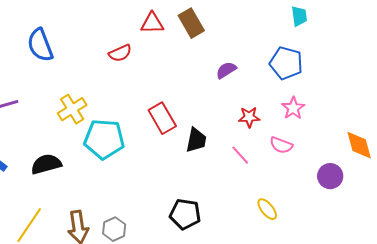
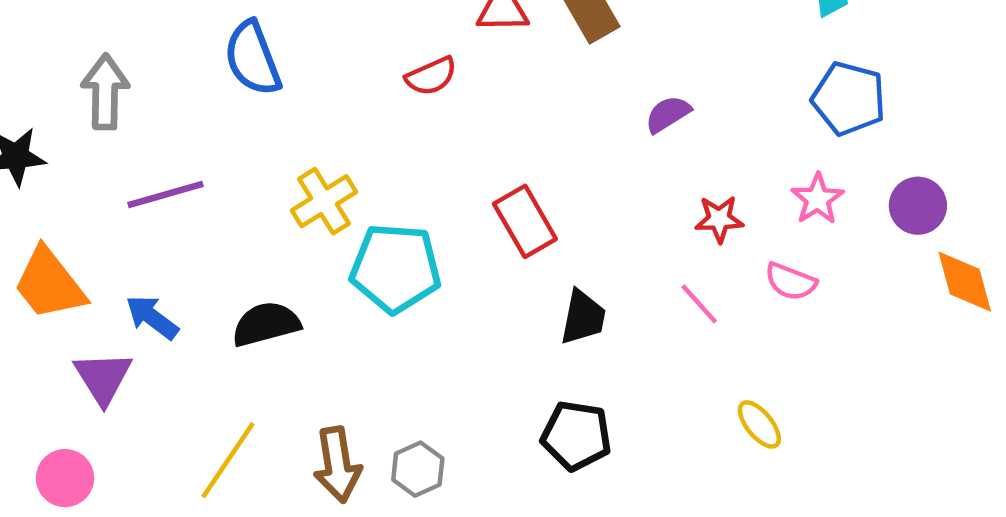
blue pentagon: (286, 63) -> (849, 99), moved
black trapezoid: (196, 140) -> (583, 317), moved
purple circle: (330, 176) -> (918, 206), moved

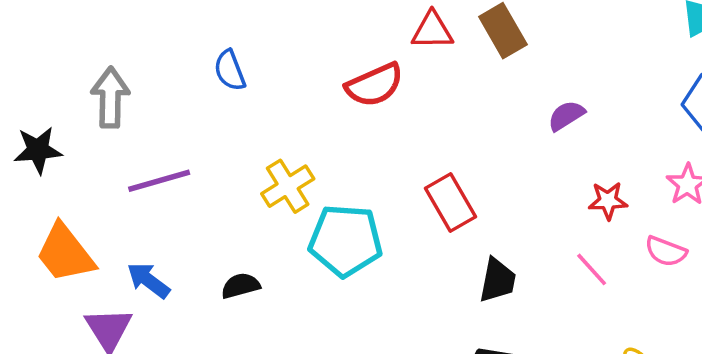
blue semicircle: (253, 58) -> (230, 70), size x0.7
red semicircle: (431, 76) -> (374, 85), size x1.4
black semicircle: (266, 324) -> (241, 286), size x0.7

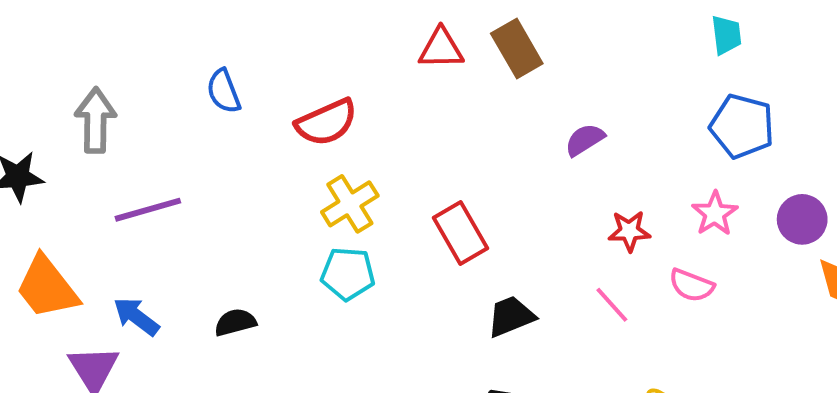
red semicircle: (374, 85) -> (326, 122), moved
yellow cross: (288, 186) -> (350, 204), moved
cyan pentagon: (346, 240) -> (348, 274), size x0.7
black trapezoid: (498, 280) -> (511, 316), turned -123

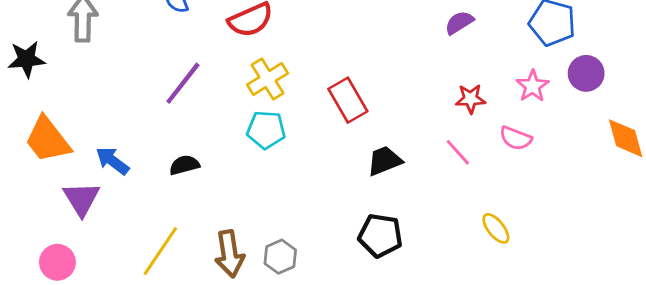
purple semicircle: (585, 140) -> (459, 23), moved
purple line: (148, 210) -> (183, 83), moved, turned -36
purple circle: (802, 219) -> (586, 73), moved

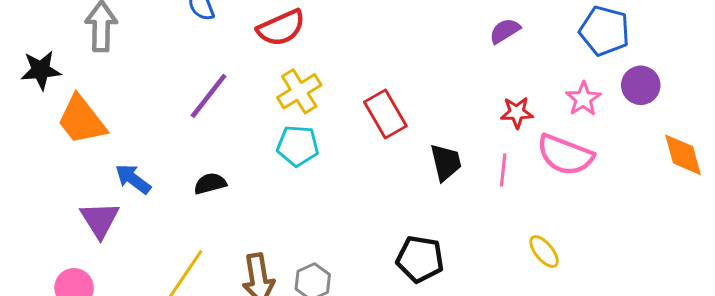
pink semicircle: (516, 138) -> (565, 155), size x1.6
orange trapezoid: (48, 140) -> (82, 120), moved
pink line: (458, 152) -> (503, 170), turned 48
black trapezoid: (385, 161) -> (446, 162), moved, turned 99

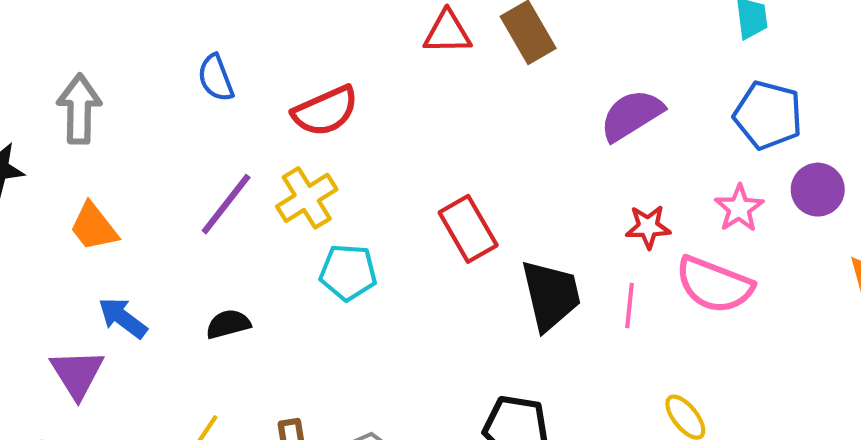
purple semicircle: (505, 31) -> (632, 115), size x1.5
yellow cross: (299, 91) -> (307, 198), moved
orange trapezoid: (82, 120) -> (94, 227), moved, size x0.7
black trapezoid: (446, 162) -> (551, 295), size x1.4

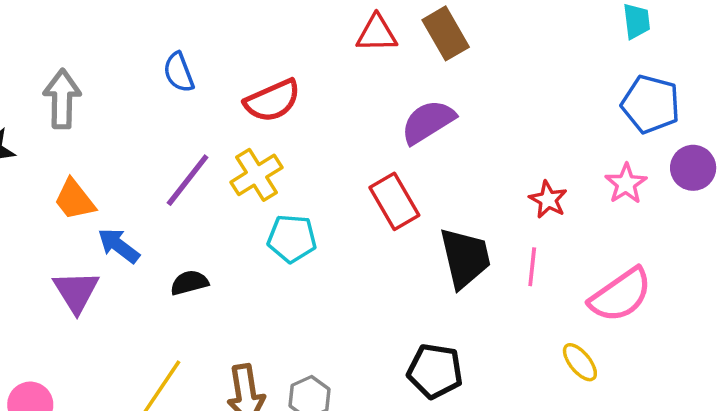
purple semicircle: (632, 115) -> (428, 122), moved
red star: (648, 227) -> (548, 200), turned 30
pink semicircle: (714, 285) -> (621, 295), moved, turned -56
blue arrow: (123, 318) -> (119, 246), moved
purple triangle: (77, 374) -> (76, 292), moved

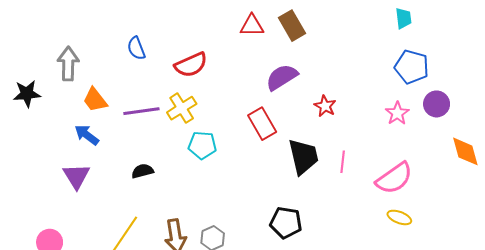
purple line: (188, 180) -> (141, 111), turned 44
orange trapezoid: (74, 200) -> (95, 100), moved
red star: (548, 200) -> (325, 106), moved
blue arrow: (119, 246) -> (87, 135), moved
yellow ellipse: (580, 362) -> (399, 217), moved, turned -30

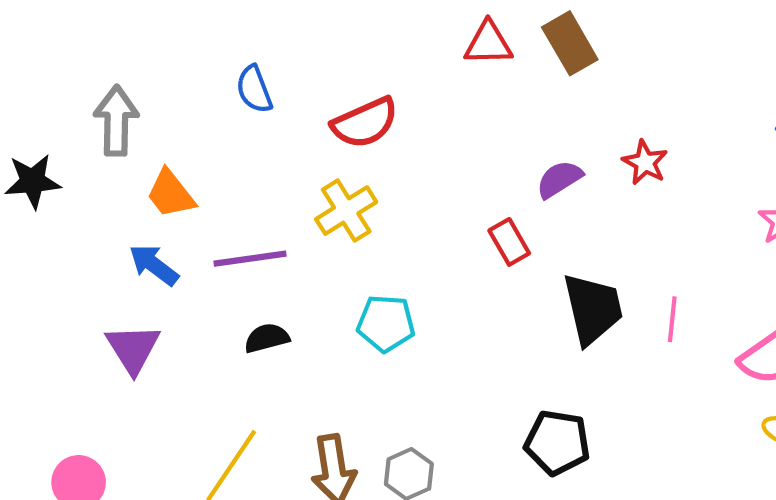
purple semicircle: (282, 77) -> (559, 179), moved, size x0.7
red star: (325, 106) -> (645, 162), moved
purple line: (141, 111) -> (250, 259), moved
red rectangle: (262, 124) -> (509, 242), size x0.7
cyan pentagon: (202, 145) -> (386, 323), moved

